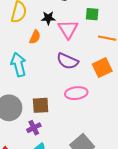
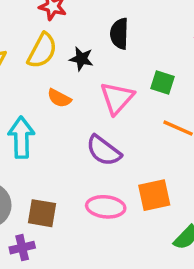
black star: (48, 18) -> (81, 59), moved
orange semicircle: (35, 37) -> (59, 98), turned 80
orange square: (102, 68) -> (154, 195), moved

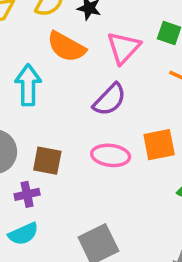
orange semicircle: (59, 98) -> (66, 47), size x1.6
purple semicircle: (104, 151) -> (110, 100), turned -84

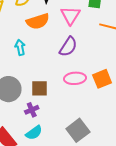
orange semicircle: (66, 47) -> (38, 21), turned -35
cyan arrow: (28, 85) -> (20, 47), size x0.7
orange square: (159, 145) -> (102, 79), moved

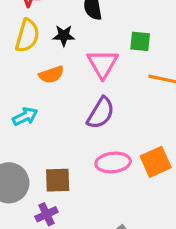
orange semicircle: (38, 21) -> (51, 75), size x0.7
cyan arrow: (20, 47) -> (25, 117), turned 77

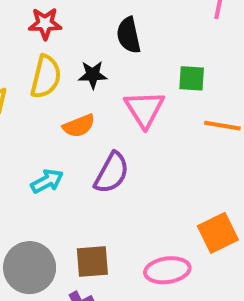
purple semicircle: (101, 113) -> (112, 173), moved
pink ellipse: (113, 162) -> (167, 270), moved

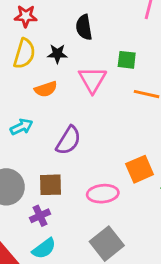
purple semicircle: (112, 173) -> (68, 140), moved

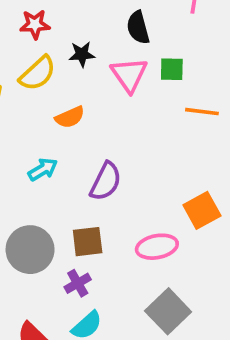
black semicircle: (84, 27) -> (138, 27), moved
yellow semicircle: (24, 54) -> (38, 73), turned 36
black star: (57, 54) -> (82, 54), moved
pink triangle: (92, 80) -> (129, 75), moved

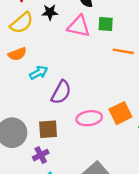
pink triangle: (129, 75) -> (79, 26), turned -45
orange semicircle: (70, 117) -> (17, 54), moved
cyan arrow: (43, 169) -> (39, 73), moved
pink ellipse: (157, 247) -> (89, 118), moved

